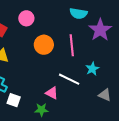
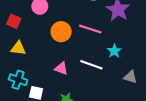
pink line: (72, 45) -> (90, 29), turned -60
pink triangle: (52, 93) -> (61, 68), moved

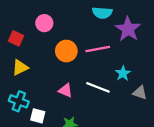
pink line: (90, 29) -> (98, 49), turned -30
yellow triangle: (18, 48) -> (20, 67), turned -35
gray triangle: (130, 77) -> (140, 93), moved

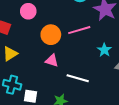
white line: (98, 87) -> (78, 78), moved
pink triangle: (65, 90) -> (52, 61), moved

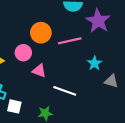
pink circle: (28, 11) -> (23, 53), moved
orange circle: (51, 35) -> (41, 33), moved

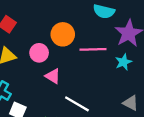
cyan star: (95, 63) -> (123, 62), moved

